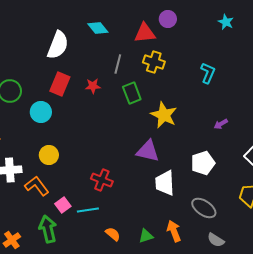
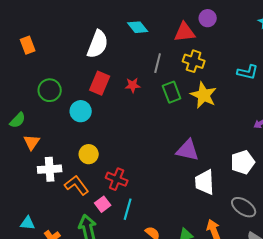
cyan L-shape: (208, 73) -> (248, 72), turned 80
yellow star: (164, 115) -> (204, 95), moved
red cross: (102, 180) -> (117, 179), moved
cyan line: (88, 210) -> (128, 209), turned -65

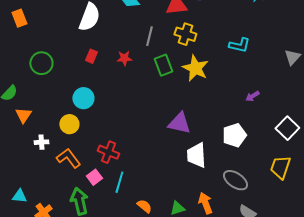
red rectangle: (100, 83) -> (91, 56), size x0.6
cyan circle: (81, 111) -> (83, 98), moved
yellow circle: (89, 154) -> (69, 124), moved
white cross: (50, 169) -> (41, 142), size x0.6

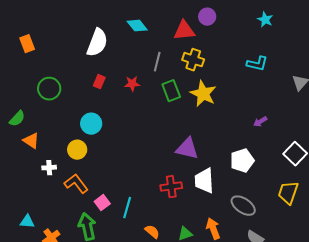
cyan L-shape: (239, 45) -> (257, 64), moved
orange triangle: (23, 115) -> (31, 141), turned -30
red cross: (108, 152) -> (171, 187), moved, turned -30

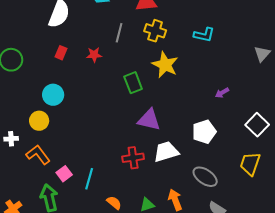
cyan L-shape: (257, 64) -> (204, 35), moved
green rectangle: (171, 91) -> (133, 83), moved
white trapezoid: (204, 181) -> (166, 152), turned 76

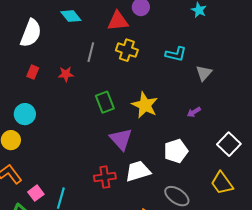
gray triangle: (262, 54) -> (204, 73), moved
yellow star: (165, 65) -> (145, 105), moved
purple triangle: (149, 120) -> (121, 139), turned 35
yellow trapezoid: (250, 164) -> (222, 183), turned -55

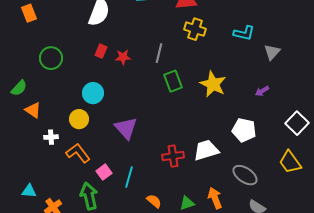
gray line: (91, 52) -> (159, 53), moved
red star: (66, 74) -> (123, 57), moved
purple triangle: (121, 139) -> (126, 128), moved
white pentagon: (176, 151) -> (244, 130), turned 30

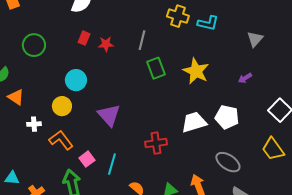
cyan L-shape: (244, 33) -> (208, 23), moved
white trapezoid: (206, 150) -> (194, 122), moved

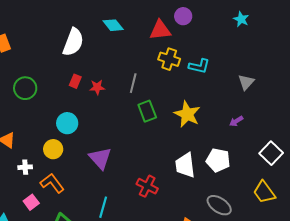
white trapezoid: (194, 122) -> (185, 165), turned -80
red cross: (156, 143) -> (147, 186), turned 35
pink square: (87, 159) -> (31, 202), moved

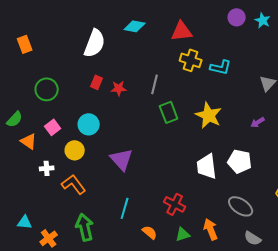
purple circle: (183, 16) -> (237, 17), moved
cyan diamond: (113, 25) -> (135, 26), turned -40
red cross: (147, 186) -> (175, 204), moved
pink square: (31, 202) -> (53, 127), moved

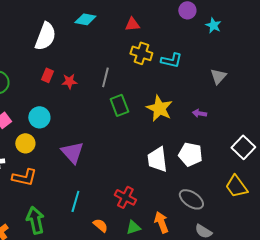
cyan star: (263, 20) -> (213, 25), moved
red triangle: (182, 31) -> (132, 24), size x0.7
purple arrow: (258, 122) -> (199, 113), moved, turned 40
orange L-shape: (74, 184) -> (24, 177), turned 140

